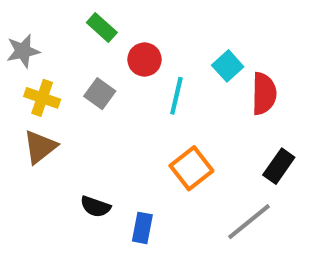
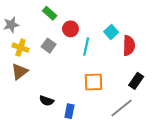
orange square: (191, 168) -> (93, 82), turned 36

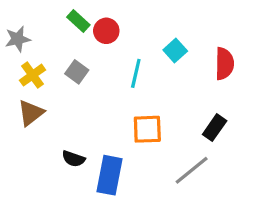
red circle: (71, 29) -> (106, 31), moved
red semicircle: (129, 46) -> (224, 64), moved
yellow cross: (21, 48) -> (32, 75), turned 35
blue rectangle: (69, 111) -> (110, 175), size x1.6

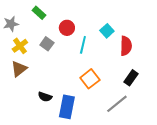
green rectangle: (78, 21) -> (39, 13), moved
red circle: (106, 31) -> (67, 28), moved
red semicircle: (224, 64) -> (126, 46), moved
orange square: (147, 129) -> (90, 79), turned -36

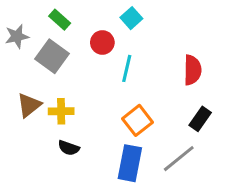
cyan square: (107, 31) -> (131, 18), moved
gray square: (47, 44) -> (52, 56), moved, size x1.5
yellow cross: (20, 46) -> (61, 111), moved, turned 35
blue rectangle: (67, 107) -> (130, 163), moved

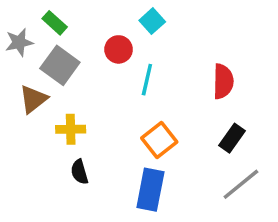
green rectangle: (60, 20) -> (55, 23), moved
brown triangle: (29, 105) -> (33, 99), moved
black semicircle: (69, 148) -> (79, 172), turned 55
gray line: (179, 159) -> (241, 184), moved

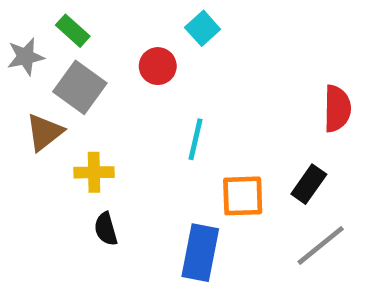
cyan line: (147, 80) -> (196, 139), moved
red semicircle: (223, 81) -> (337, 109), moved
orange square: (159, 140) -> (243, 196), moved, turned 36

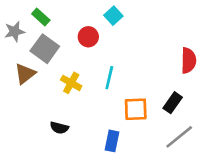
yellow cross: (94, 172) -> (71, 83), moved, turned 30
black semicircle: (106, 229) -> (59, 128), turned -60
blue rectangle: (200, 253) -> (112, 141), size x0.7

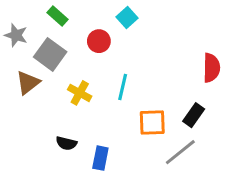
green rectangle: (41, 17) -> (57, 16), moved
gray star: (14, 32) -> (16, 35), turned 30
gray line: (179, 137) -> (180, 152), moved
blue rectangle: (112, 141) -> (100, 158), moved

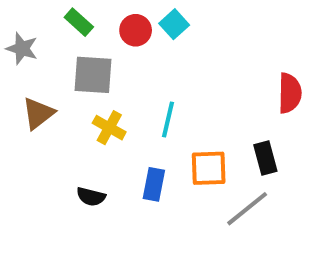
red circle: (99, 41) -> (136, 30), moved
gray square: (50, 54) -> (93, 75), moved, turned -32
black rectangle: (194, 115) -> (265, 158), turned -50
blue rectangle: (100, 158) -> (154, 184), moved

